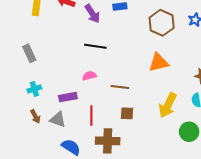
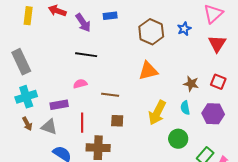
gray rectangle: (29, 53) -> (21, 62), size x1.4
cyan cross: (34, 89) -> (26, 97), size x1.5

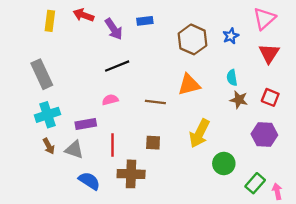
black line: (86, 55) -> (117, 66), turned -30
brown line: (110, 95) -> (155, 102), moved
cyan semicircle: (185, 108) -> (232, 78), moved

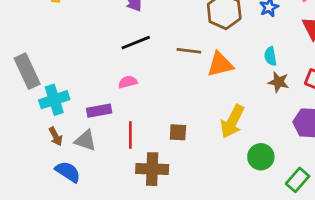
gray rectangle: (42, 74) -> (27, 71), moved
brown line: (155, 102) -> (189, 51), moved
blue semicircle: (89, 181) -> (68, 172), moved

